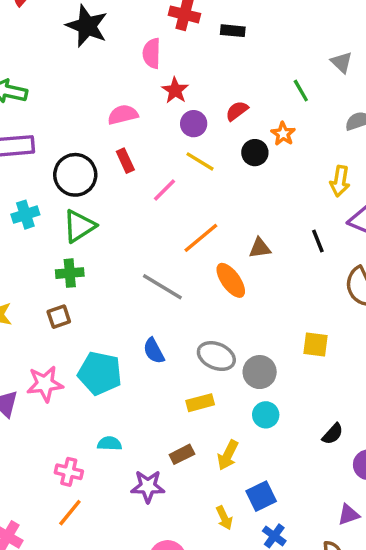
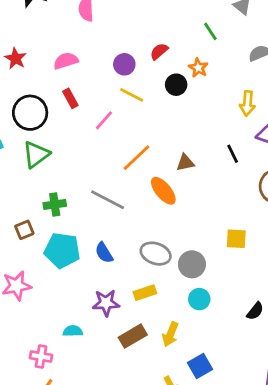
red star: (175, 90) -> (16, 58), moved
green cross: (70, 273) -> (55, 204), moved
cyan pentagon: (100, 373) -> (62, 250), moved
brown rectangle: (182, 454) -> (133, 336), size x1.4
purple star: (148, 486) -> (106, 303), moved

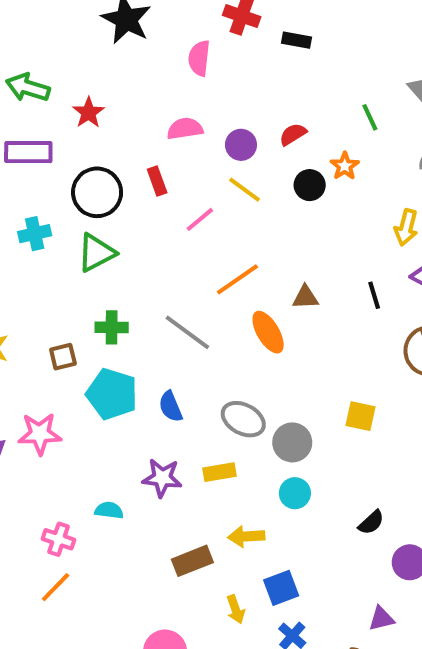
pink semicircle: (66, 61) -> (185, 129), moved
yellow arrow: (170, 334) -> (246, 536), turned 55
brown rectangle: (133, 336) -> (192, 561), moved

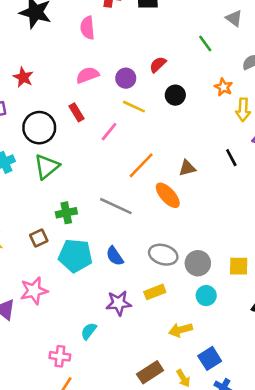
orange star: (345, 166) -> (223, 87), moved
yellow square: (361, 416) -> (239, 266), moved
cyan semicircle: (109, 510) -> (89, 331), turned -48
brown rectangle: (192, 561) -> (150, 372), moved

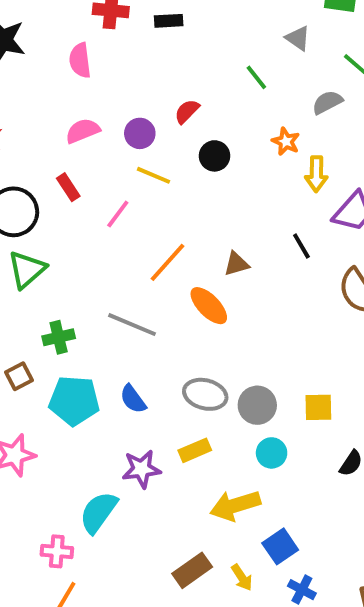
yellow arrow: (181, 330) -> (235, 505), size x1.4
cyan semicircle: (89, 331) -> (98, 512), size x1.6

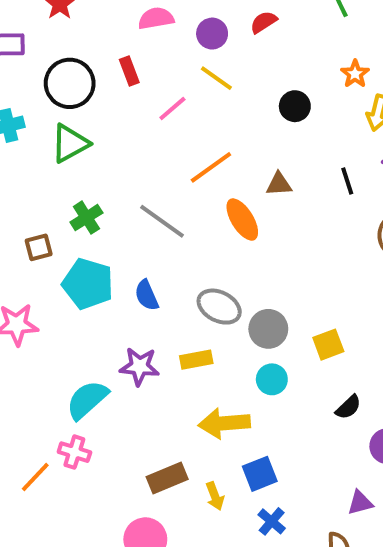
black circle: (215, 156) -> (295, 106), moved
green cross: (59, 337) -> (86, 218), turned -32
yellow square: (318, 407) -> (328, 345), turned -32
pink cross: (57, 551) -> (74, 452), moved

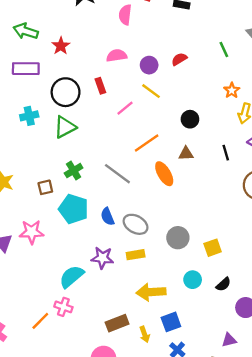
black circle: (295, 106) -> (190, 119), moved
gray ellipse: (219, 307) -> (136, 224), moved
cyan circle: (272, 379) -> (193, 280), moved

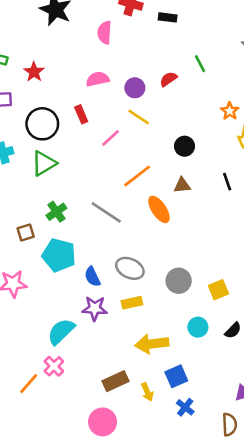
green line: (224, 50) -> (200, 64), moved
blue semicircle: (107, 217) -> (92, 277), moved
pink cross: (63, 307) -> (54, 366), turned 30

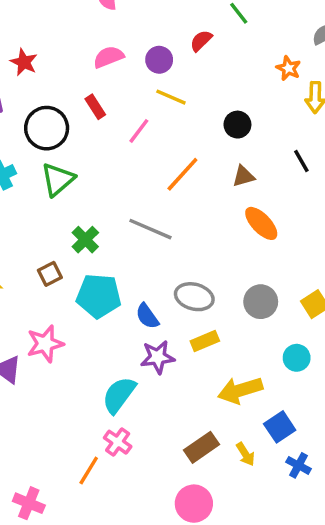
orange ellipse: (159, 209) -> (261, 223), moved

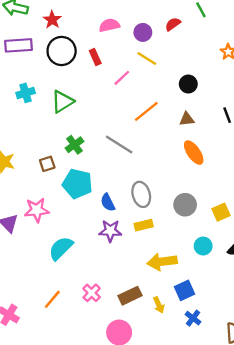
black circle: (47, 128) -> (62, 51), moved
gray ellipse: (194, 297) -> (141, 194), turned 50
cyan semicircle: (119, 395) -> (61, 248), moved
pink cross: (118, 442) -> (92, 293), moved

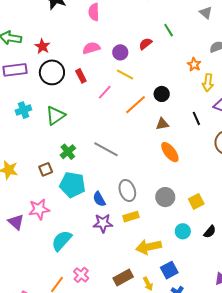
orange line: (146, 111) -> (136, 105), moved
pink cross: (92, 293) -> (81, 275), moved

